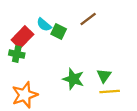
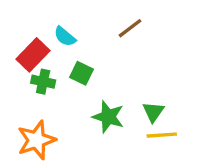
green square: (59, 31) -> (82, 73), moved
green cross: (17, 54) -> (43, 82), moved

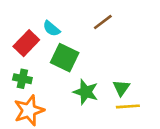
green square: (82, 73) -> (65, 58), size x1.5
green cross: (43, 82) -> (22, 79), moved

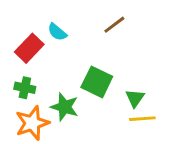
green square: (65, 58) -> (97, 82), moved
green star: (86, 92) -> (65, 107), moved

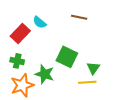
brown line: (114, 25) -> (79, 17), turned 49
yellow line: (142, 119) -> (87, 82), moved

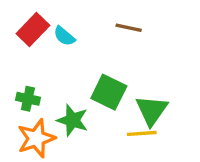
red rectangle: (20, 34) -> (33, 29), moved
green triangle: (93, 68) -> (152, 110), size x1.5

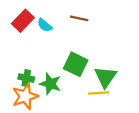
brown line: (129, 28) -> (79, 18), moved
green cross: (28, 99) -> (26, 78), moved

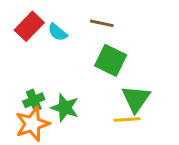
green square: (76, 64) -> (111, 60), moved
green cross: (26, 78) -> (34, 100), turned -35

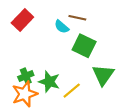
cyan semicircle: (57, 32) -> (62, 27), moved
yellow line: (127, 120) -> (72, 91), moved, turned -36

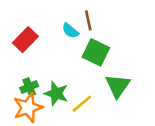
brown line: (77, 18) -> (88, 20), turned 66
red rectangle: (22, 20) -> (25, 40), moved

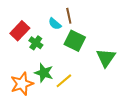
green triangle: (118, 86) -> (106, 58), moved
green cross: (29, 87) -> (36, 43), moved, turned -32

